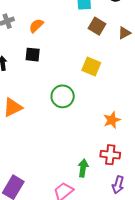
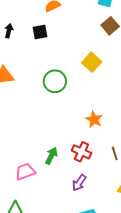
black square: (33, 55) -> (40, 32), turned -35
orange star: (112, 120) -> (94, 119), turned 30

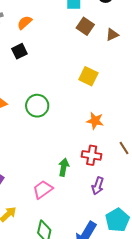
yellow square: (92, 62) -> (88, 76), moved
green circle: (55, 81) -> (37, 106), moved

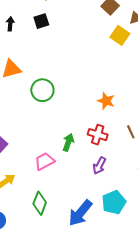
yellow square: (88, 76) -> (120, 35), moved
green circle: (37, 106) -> (42, 90), moved

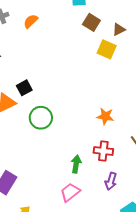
black square: (41, 21) -> (24, 88), moved
pink trapezoid: (44, 161) -> (70, 192), moved

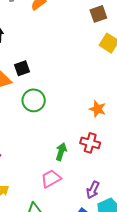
brown square: (91, 22) -> (98, 14), turned 30
purple arrow: (111, 181) -> (93, 190), moved

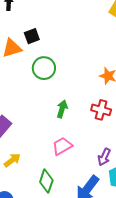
green arrow: (61, 152) -> (62, 109), moved

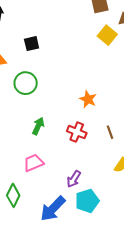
black square: (32, 36) -> (32, 44), moved

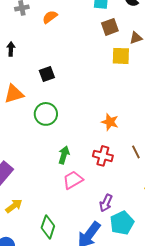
yellow square: (107, 35) -> (121, 56), turned -30
pink trapezoid: (33, 163) -> (73, 180), moved

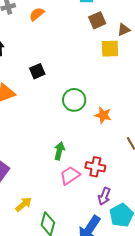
green circle: (46, 114) -> (74, 100), moved
red cross: (103, 156) -> (95, 167), moved
yellow arrow: (14, 206) -> (24, 204), moved

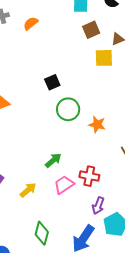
black square: (37, 71) -> (52, 82), moved
green arrow: (59, 151) -> (53, 160), turned 36
yellow arrow: (24, 204) -> (28, 190), moved

